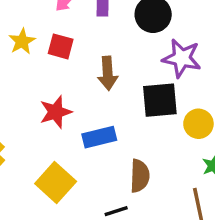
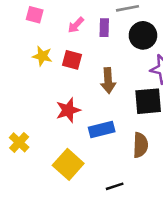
yellow star: (22, 41) -> (42, 56), turned -30
brown semicircle: (140, 176) -> (140, 145), moved

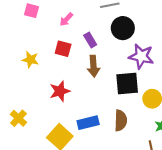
purple rectangle: (104, 28) -> (90, 40), moved, turned -32
yellow star: (42, 56) -> (30, 60), moved
blue rectangle: (102, 130) -> (88, 123), moved

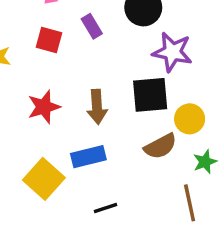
brown arrow: (93, 66) -> (97, 107), moved
brown semicircle: (121, 120) -> (160, 146), moved, turned 60

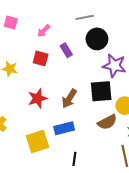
brown arrow: (97, 107) -> (69, 98), turned 36
yellow square: (44, 179) -> (37, 142), turned 30
black line: (106, 208) -> (74, 159), turned -64

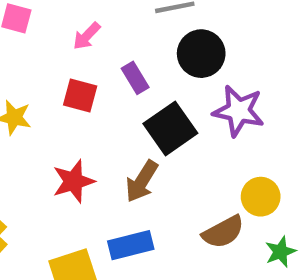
black square: (101, 91) -> (170, 128), moved, turned -30

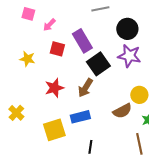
pink arrow: (87, 36) -> (49, 25), moved
black circle: (201, 54) -> (127, 29), moved
purple rectangle: (135, 78) -> (82, 41), size x1.6

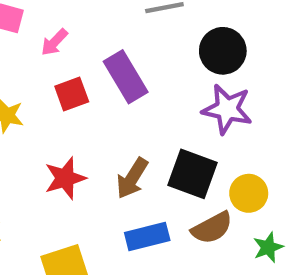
red square: (57, 49) -> (72, 94), turned -35
black square: (98, 64) -> (193, 174), moved, turned -35
blue rectangle: (80, 117) -> (147, 236), moved

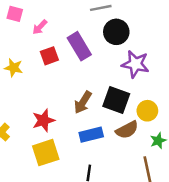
black circle: (223, 51) -> (116, 32), moved
red star: (65, 178) -> (43, 120), moved

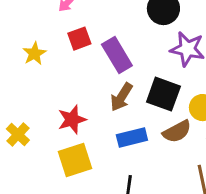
purple rectangle: (79, 46) -> (117, 55), moved
yellow star: (14, 68) -> (34, 54), turned 30

